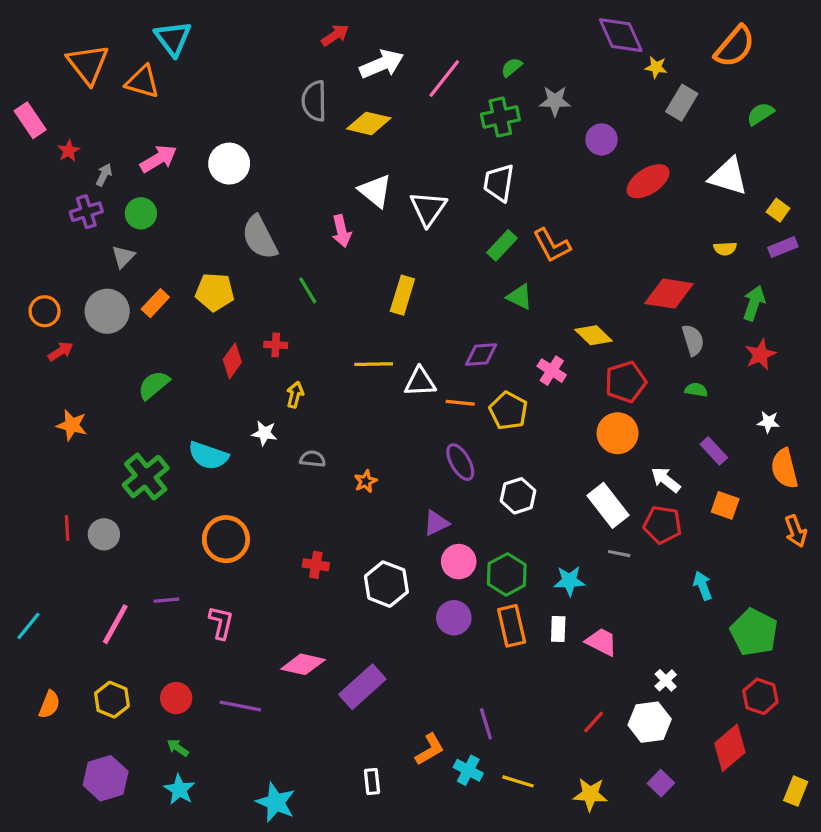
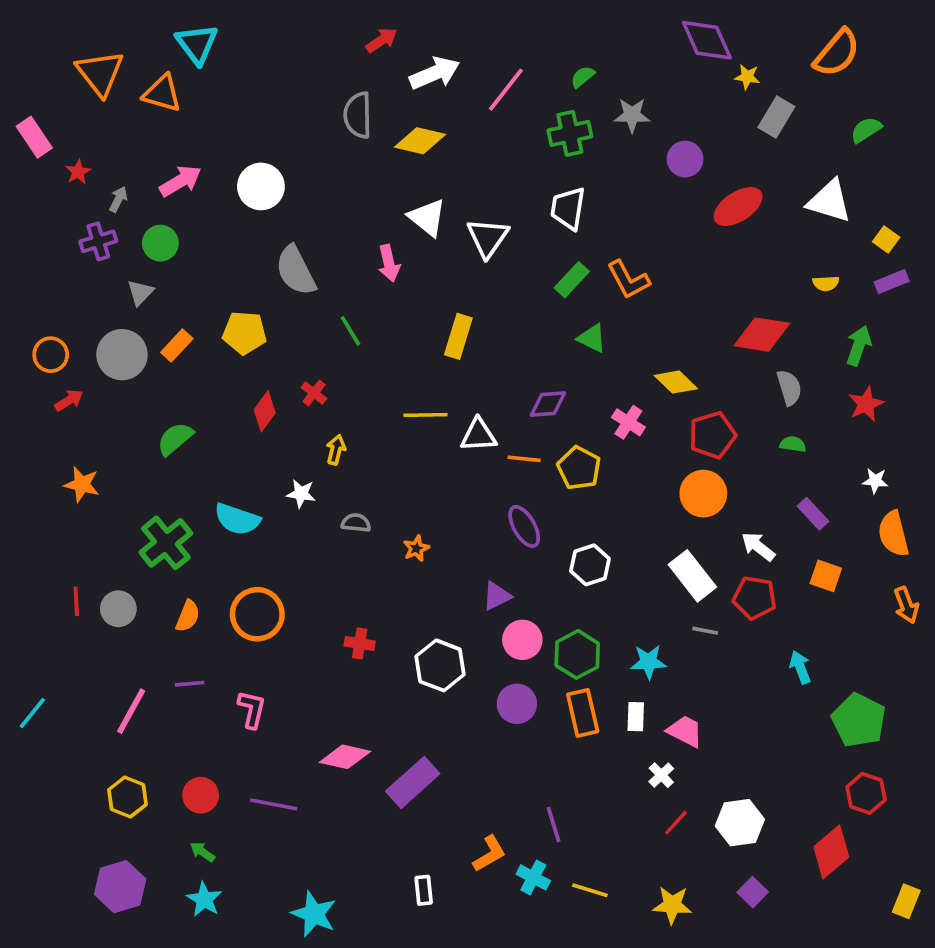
red cross: (276, 345) -> (314, 393), turned 35
white cross: (666, 680) -> (661, 775), moved
orange semicircle: (49, 704) -> (188, 616), moved

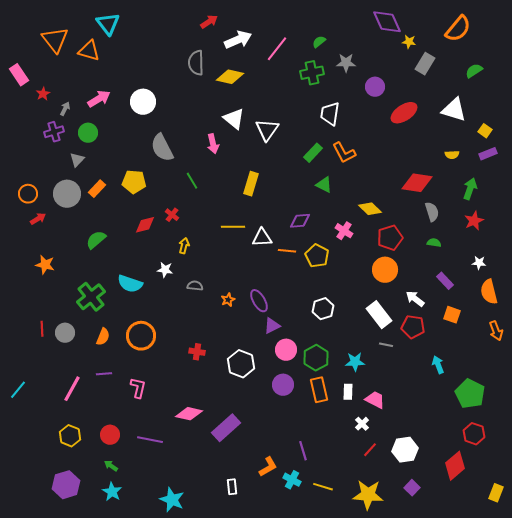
white trapezoid: (568, 208) -> (330, 114), moved
red diamond: (265, 411) -> (145, 225), turned 40
purple ellipse: (524, 526) -> (259, 301), moved
yellow star: (672, 905) -> (368, 495), size x1.4

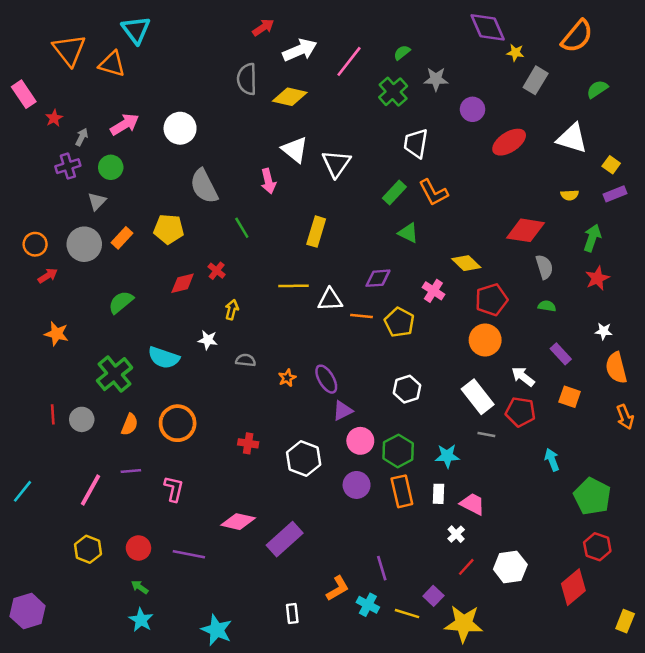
green cross: (312, 73) -> (393, 92), turned -30
purple hexagon: (66, 485) -> (28, 611), moved
purple square: (412, 488) -> (433, 596), moved

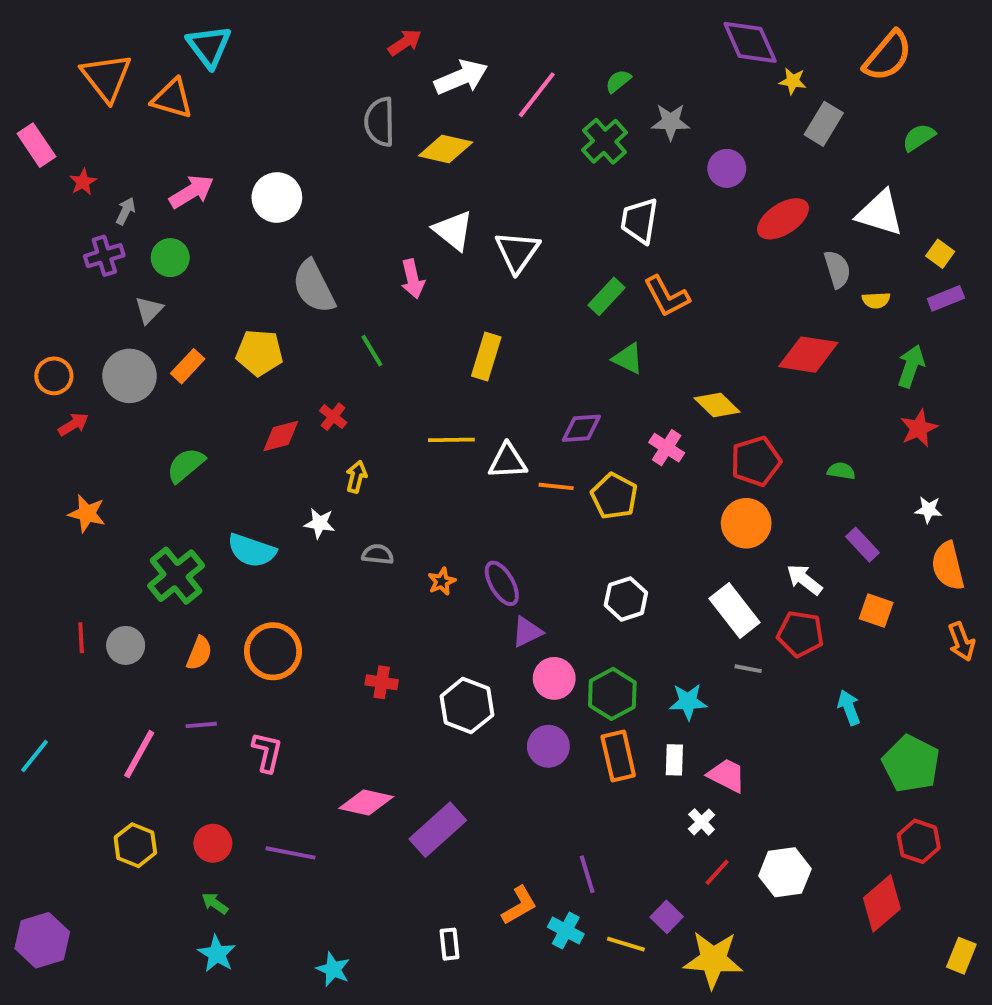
gray semicircle: (544, 267) -> (837, 269), moved
cyan star: (217, 630) -> (333, 969), size x0.7

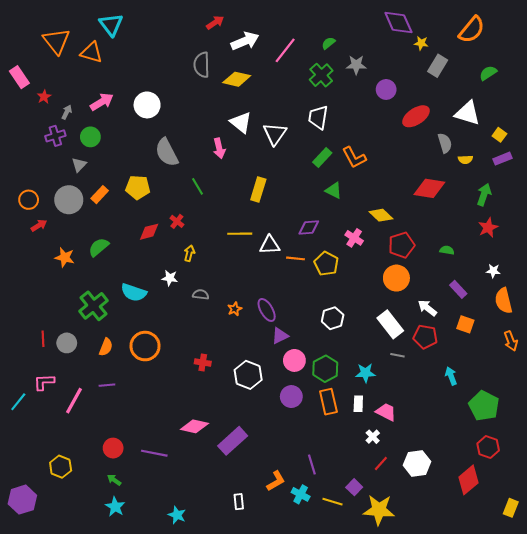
white trapezoid: (640, 221) -> (318, 117), moved
orange star: (87, 514) -> (65, 257), moved
pink L-shape: (267, 752) -> (44, 382), moved, turned -105
yellow hexagon: (135, 845) -> (61, 467), moved

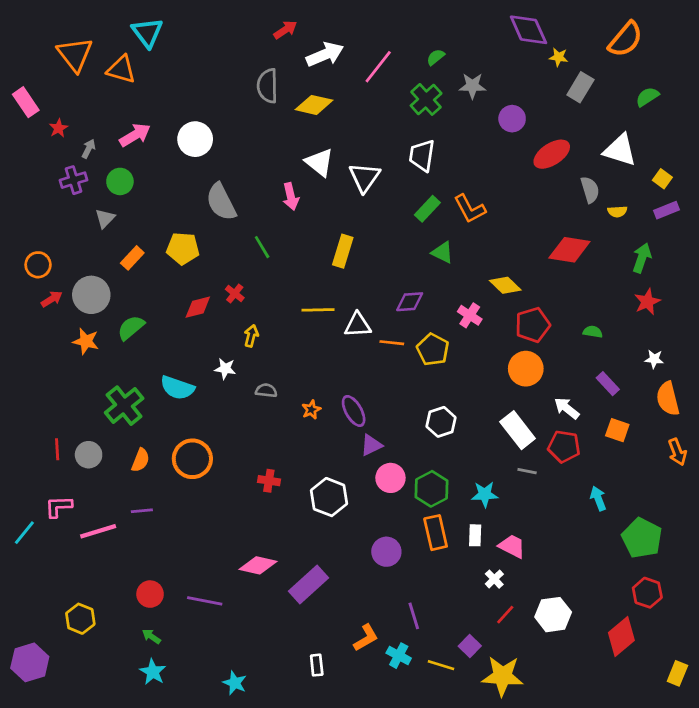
gray circle: (69, 200) -> (91, 295), moved
purple circle: (291, 397) -> (386, 552), moved
pink line: (74, 401) -> (98, 531), turned 44

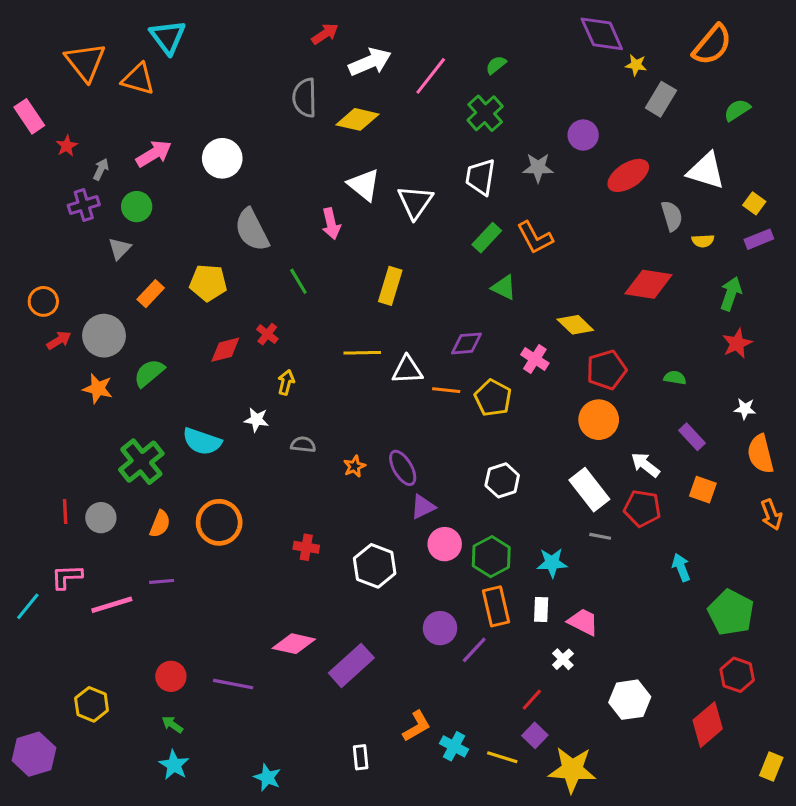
gray star: (472, 86) -> (538, 168), moved
red line: (505, 615) -> (532, 700), moved
purple line: (414, 616) -> (474, 650), moved, turned 60

